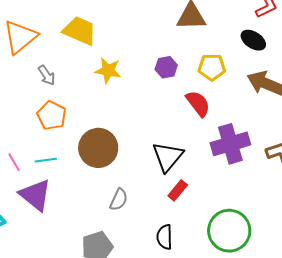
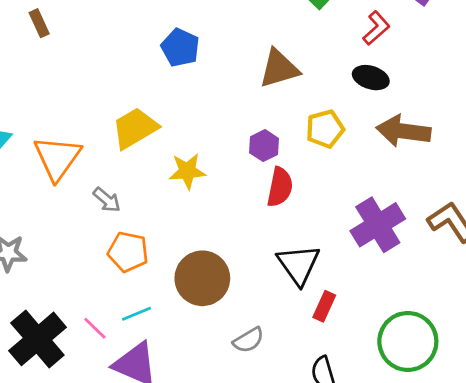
yellow trapezoid: (80, 31) -> (135, 128), turned -39
red semicircle: (198, 104) -> (280, 187), moved, turned 64
gray semicircle: (119, 200) -> (248, 340), turned 50

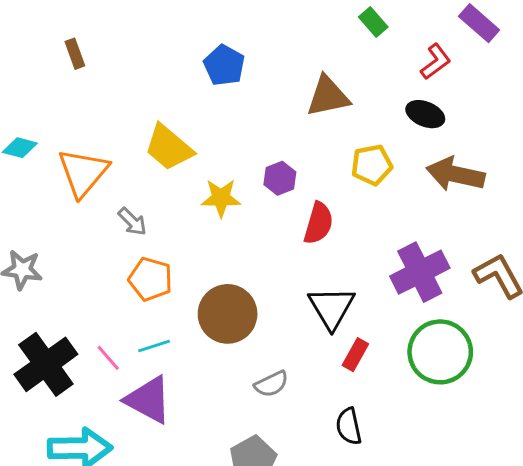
brown rectangle: (39, 23) -> (75, 54), moved
yellow trapezoid: (135, 128) -> (169, 147), turned -114
purple hexagon: (264, 146) -> (280, 178), moved
green circle: (408, 341) -> (440, 352), moved

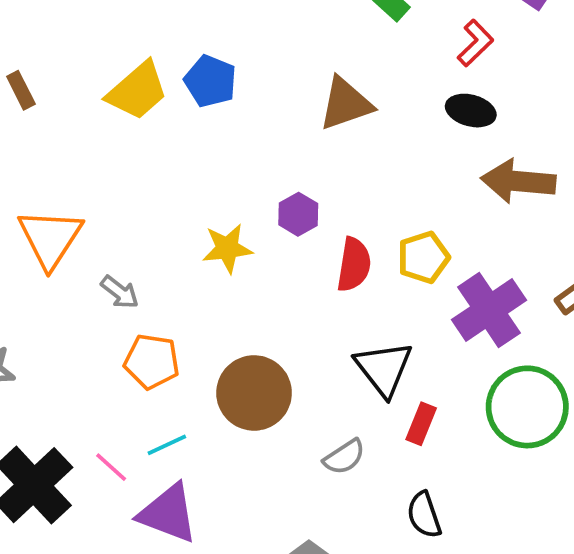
yellow trapezoid: (169, 147) -> (137, 91), moved, turned -74
yellow pentagon: (372, 165) -> (423, 257), moved
gray semicircle: (271, 384) -> (344, 457), moved

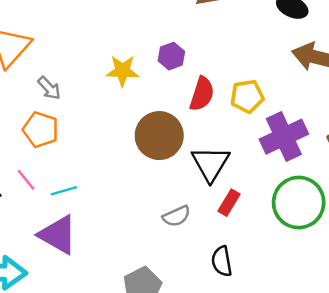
orange pentagon: (152, 361) -> (41, 130), moved
brown circle: (254, 393) -> (159, 136), moved
pink line: (111, 467) -> (26, 180), moved

